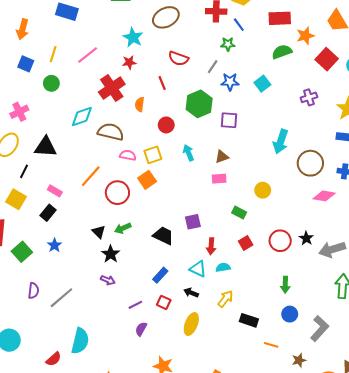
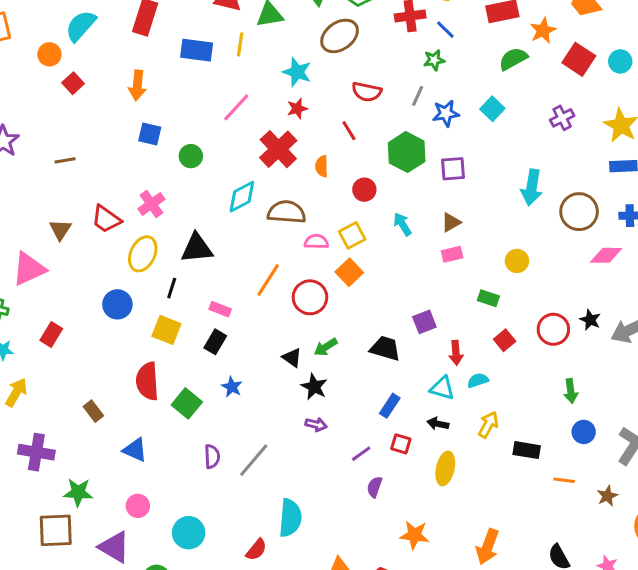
yellow line: (53, 54) -> (240, 44), moved

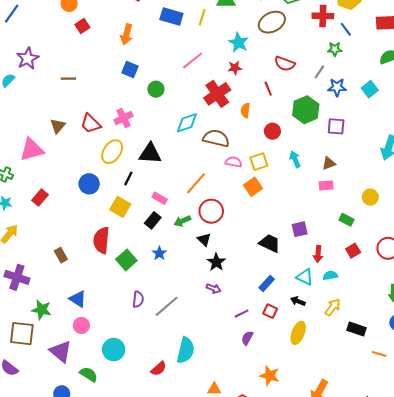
red circle: (310, 297) -> (211, 211), moved
green arrow: (326, 347) -> (182, 221), moved
blue triangle: (135, 450) -> (78, 299), moved

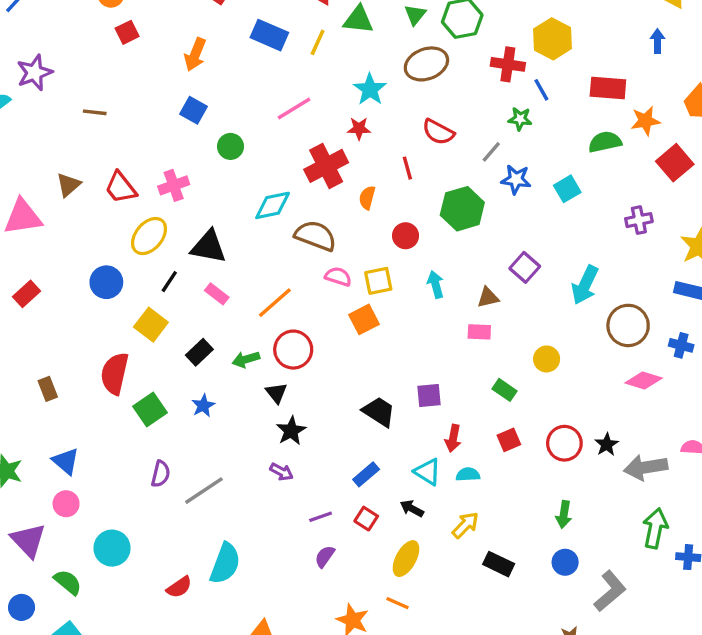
purple square: (336, 126) -> (525, 267), moved, turned 30
pink rectangle: (160, 198) -> (217, 294), moved
orange line: (379, 354) -> (398, 603), moved

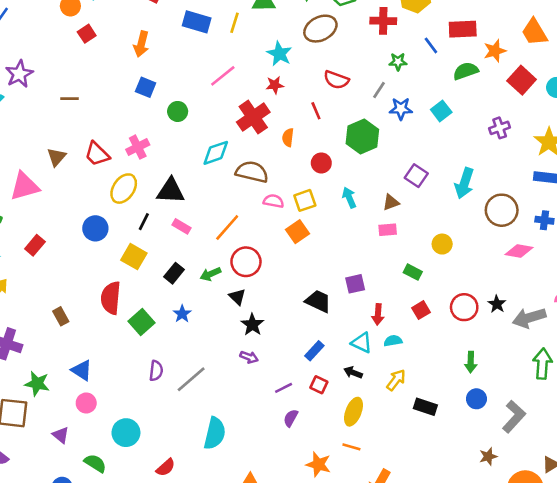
blue line: (541, 90) -> (431, 45), moved
purple triangle: (28, 540) -> (61, 435), size x0.6
red semicircle: (179, 587) -> (166, 467), moved

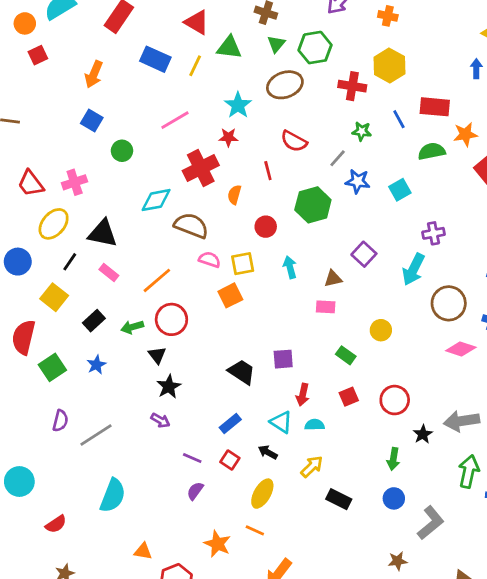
purple cross: (500, 128) -> (434, 233), moved
black star: (497, 304) -> (423, 434), moved
purple line: (284, 388) -> (192, 458), turned 42

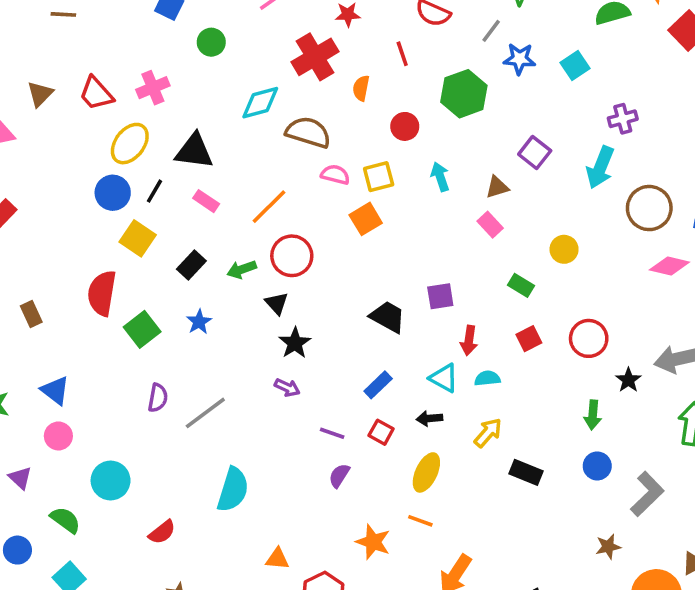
blue circle: (18, 262) -> (113, 193), moved
pink rectangle: (326, 307) -> (490, 225), turned 48
black arrow: (268, 452) -> (429, 418), turned -30

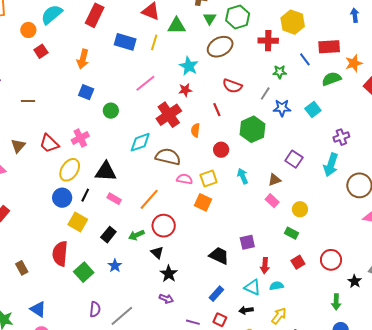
orange square: (366, 219) -> (203, 202), turned -30
yellow circle: (564, 249) -> (300, 209), moved

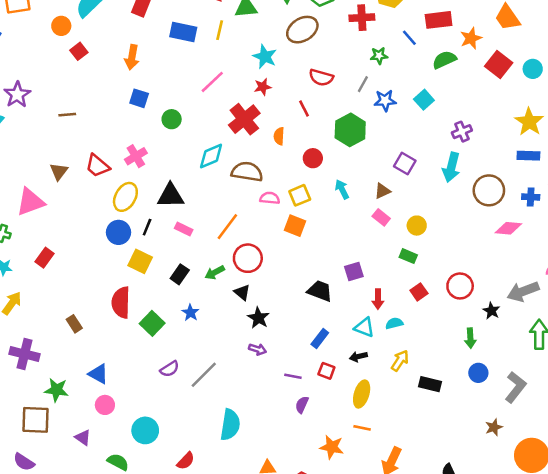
purple semicircle: (95, 309) -> (170, 369), turned 56

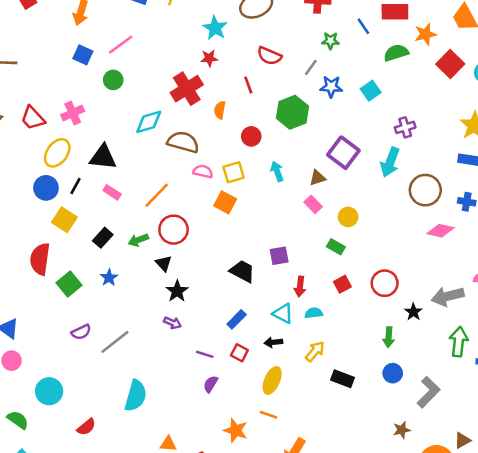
pink line: (212, 82) -> (121, 45), moved
purple square: (405, 163) -> (343, 153), size x1.4

